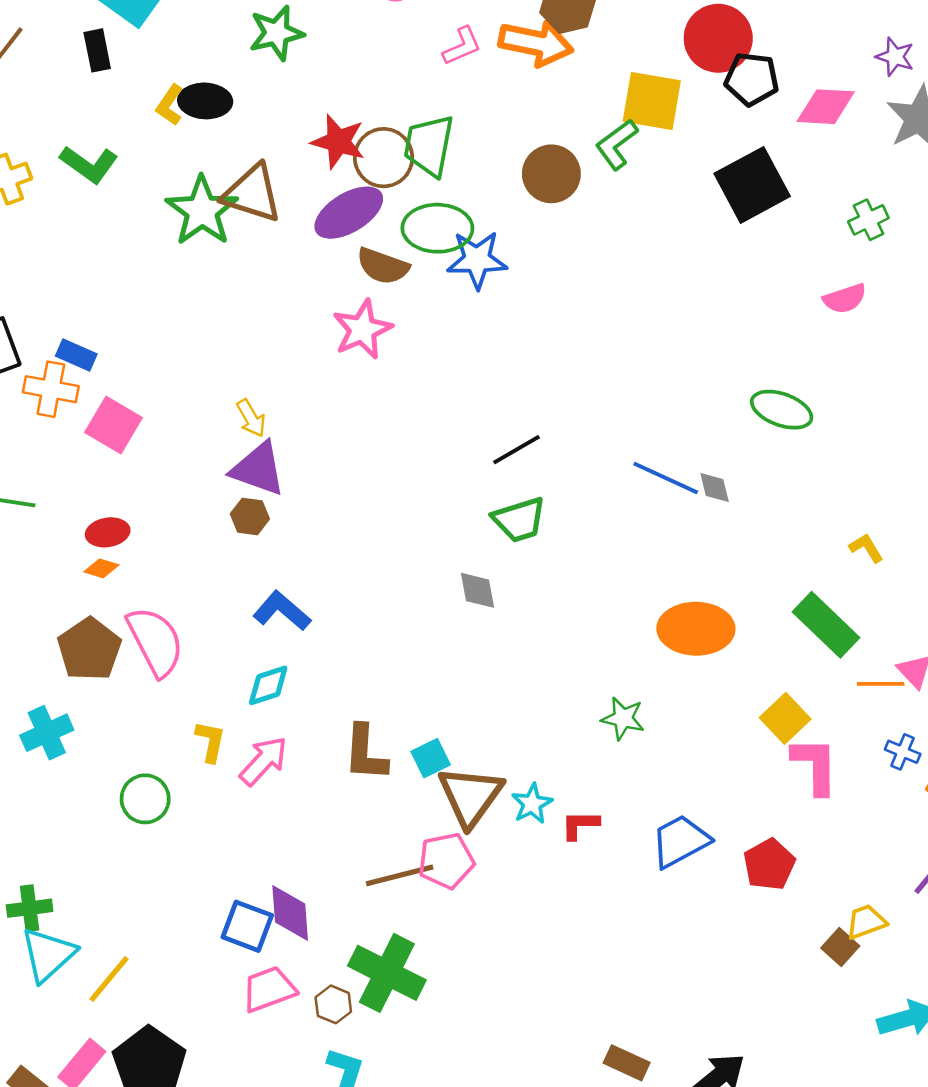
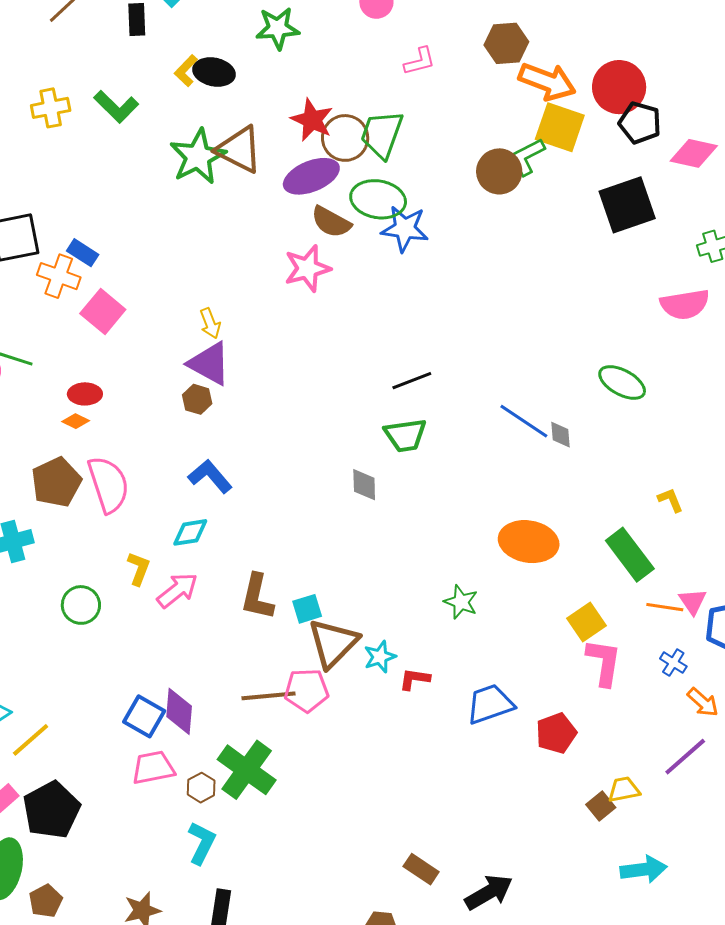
orange arrow: (536, 43) -> (547, 82), moved
brown circle: (551, 174) -> (499, 171), moved
pink semicircle: (845, 299) -> (685, 304), size x1.4

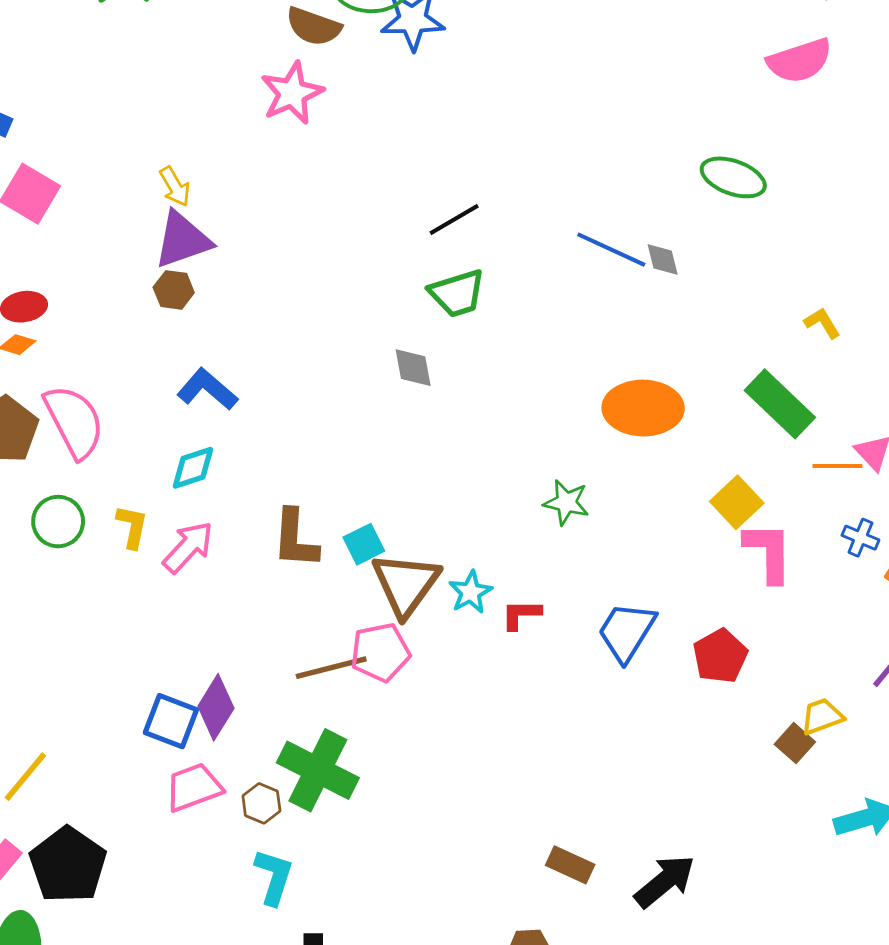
purple triangle: (209, 364) -> (182, 240), turned -39
green circle: (81, 605) -> (58, 522), moved
blue trapezoid: (490, 704) -> (627, 632), turned -30
purple diamond: (179, 711) -> (216, 707), turned 36

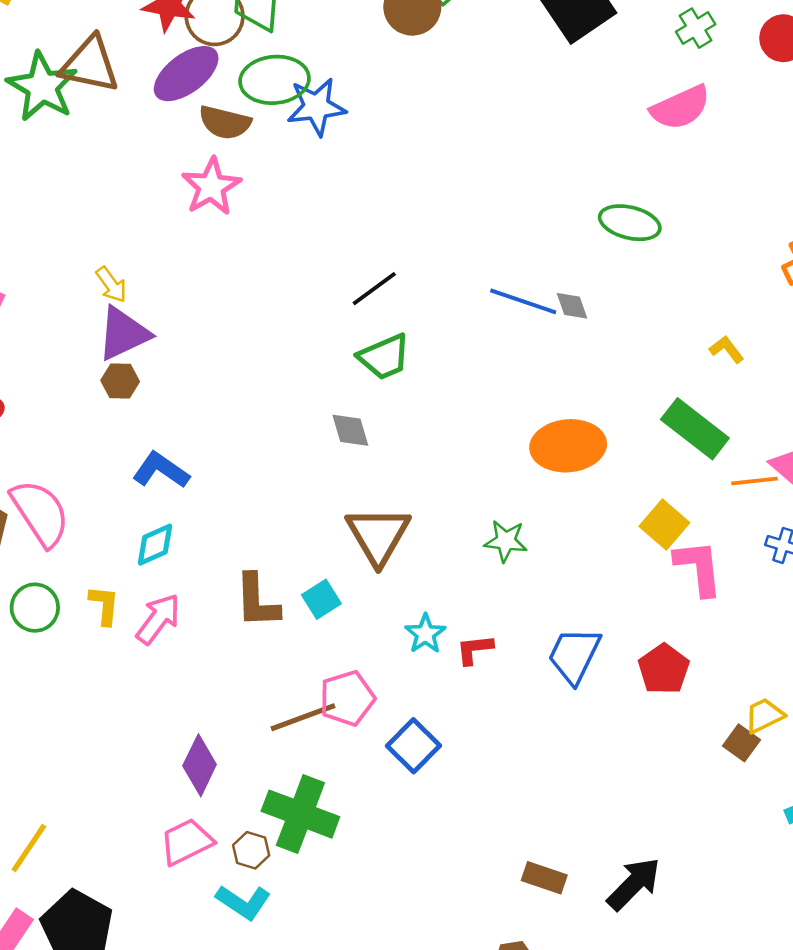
brown triangle: (406, 584) -> (378, 535), moved
blue square: (171, 721) -> (414, 746), moved, turned 30
cyan L-shape: (274, 877) -> (243, 902), moved, turned 112

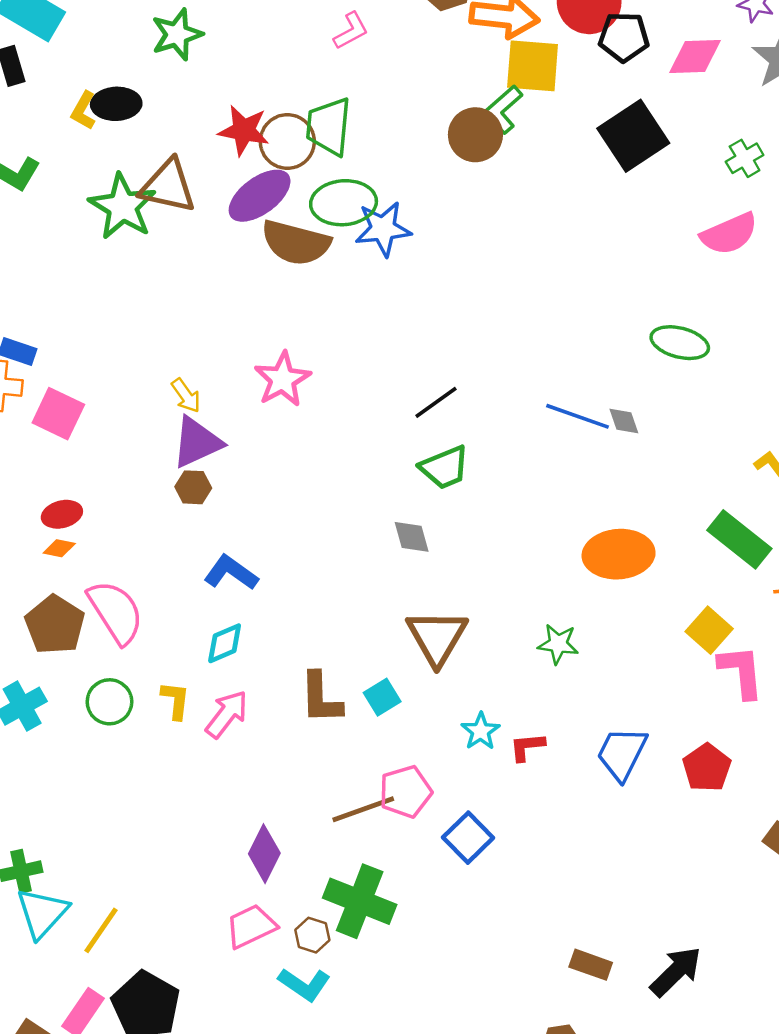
brown semicircle: (225, 123) -> (296, 243), size x1.4
pink star: (211, 187) -> (283, 379), moved

